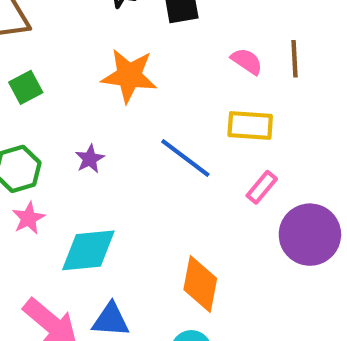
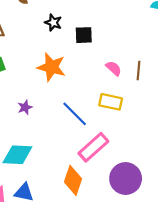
pink rectangle: (262, 187) -> (93, 147), moved, size x1.8
purple circle: (310, 235) -> (126, 179), moved

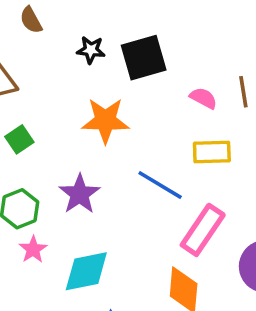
black square: (84, 35) -> (144, 58), size x1.5
purple star: (25, 107) -> (80, 194), size x1.6

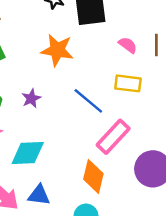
purple star: (80, 194) -> (31, 98), size x0.7

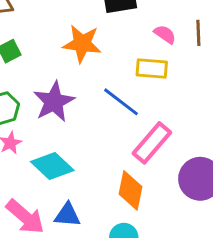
yellow rectangle: (128, 83) -> (152, 68), moved
purple star: (31, 98) -> (54, 102), size x1.8
cyan diamond: (28, 153) -> (52, 166), turned 48

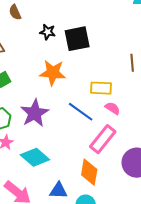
pink semicircle: (165, 34) -> (112, 108), moved
blue triangle: (67, 215) -> (58, 191), moved

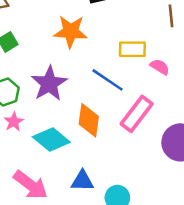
pink semicircle: (112, 108) -> (160, 67), moved
orange diamond: (89, 172) -> (89, 120), moved

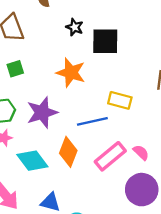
pink semicircle: (160, 67) -> (141, 152), moved
blue line: (108, 80) -> (92, 121), turned -60

